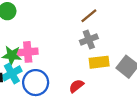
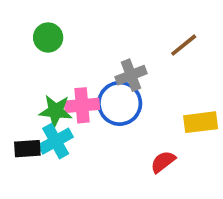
gray cross: (89, 39) -> (131, 75), moved
blue circle: (36, 83) -> (120, 103), moved

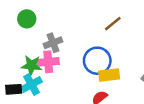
gray cross: (131, 75) -> (53, 43), moved
blue circle: (120, 103) -> (97, 61), moved
yellow rectangle: (201, 122) -> (109, 75), moved

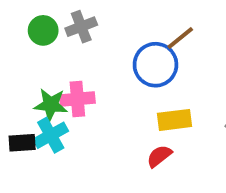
gray cross: (53, 43) -> (81, 27), moved
blue circle: (97, 61) -> (155, 65), moved

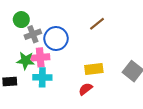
gray cross: (81, 27) -> (33, 34), moved
blue circle: (155, 65) -> (56, 38), moved
cyan cross: (51, 135) -> (42, 77), moved, turned 30

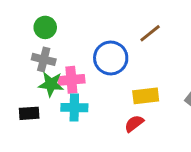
gray cross: (33, 34) -> (44, 59), moved, turned 35
blue circle: (56, 38) -> (111, 58), moved

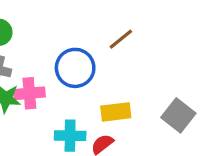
cyan cross: (74, 108) -> (70, 136), moved

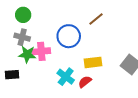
cyan cross: (70, 136) -> (66, 77), turned 36

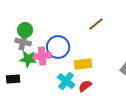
green circle: (23, 15) -> (25, 30), moved
blue circle: (69, 36) -> (58, 47), moved
yellow rectangle: (93, 62) -> (83, 64), moved

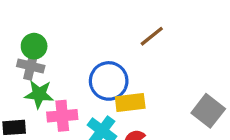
blue circle: (58, 47) -> (109, 81), moved
pink cross: (42, 56) -> (62, 116), moved

